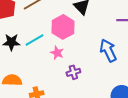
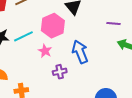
blue arrow: (108, 51) -> (80, 52), moved

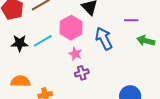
pink star: (45, 51) -> (75, 54), moved
blue arrow: (80, 52) -> (104, 39), moved

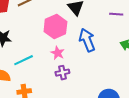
purple line: (131, 20) -> (116, 14), moved
cyan line: (43, 41) -> (24, 60), moved

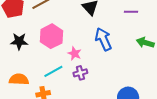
pink hexagon: (55, 27) -> (51, 36), moved
cyan line: (24, 60) -> (53, 71), moved

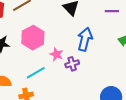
blue arrow: (103, 39) -> (85, 39), turned 40
purple cross: (80, 73) -> (72, 64), moved

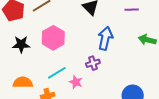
pink star: (56, 54) -> (76, 82), moved

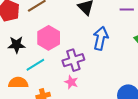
purple cross: (93, 63) -> (73, 60), moved, size x1.5
cyan line: (57, 73) -> (35, 65), moved

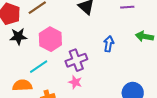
blue arrow: (101, 38) -> (109, 44), moved, size x0.7
black star: (17, 45) -> (18, 36), moved

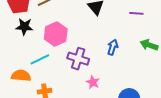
purple cross: (76, 60) -> (78, 59), turned 30
pink star: (75, 82) -> (93, 82), moved

